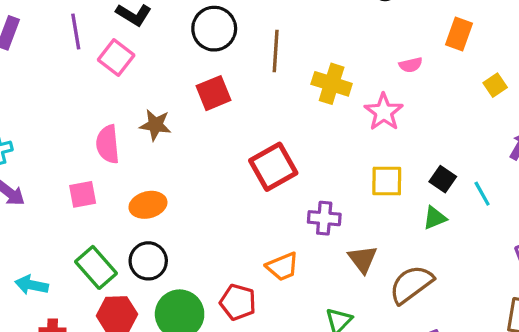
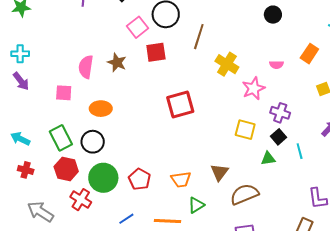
pink square: (116, 58) -> (137, 27), moved
purple cross: (324, 218) -> (280, 113), moved
orange trapezoid: (282, 267) -> (181, 180), moved

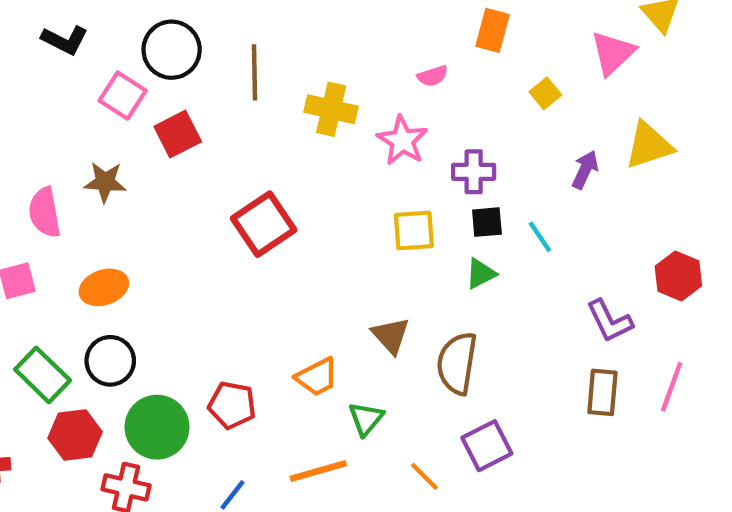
black square: (279, 137) -> (487, 222), turned -35
brown semicircle: (244, 194) -> (457, 363), turned -40

